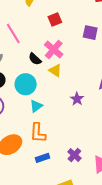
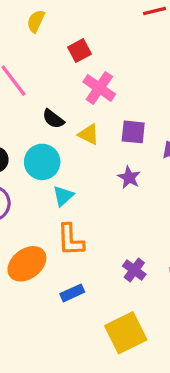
purple square: (90, 33) -> (133, 132), moved
pink cross: (54, 49) -> (99, 88), moved
blue rectangle: (42, 158) -> (72, 293), moved

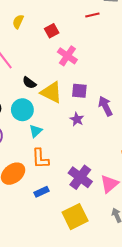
red square: (80, 51) -> (52, 31), moved
pink cross: (99, 88) -> (67, 56), moved
yellow triangle: (89, 134) -> (51, 92), size x1.6
purple cross: (134, 270) -> (80, 177), size x1.6

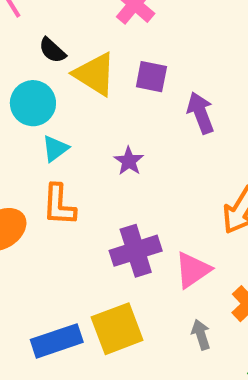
purple star: (77, 119) -> (129, 161), moved
purple cross: (80, 177) -> (136, 251), turned 30
blue rectangle: (42, 192) -> (57, 341), moved, size x1.6

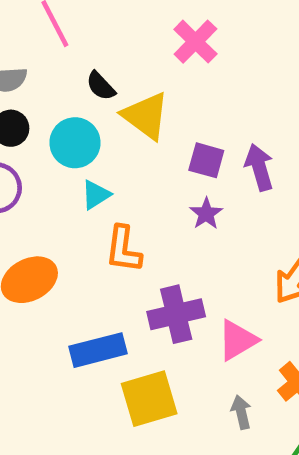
purple square: (151, 77) -> (206, 160), moved
purple star: (129, 161) -> (206, 214), moved
orange L-shape: (59, 205) -> (123, 249), moved
blue rectangle: (57, 341) -> (98, 350), moved

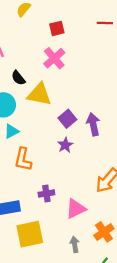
pink cross: (195, 42) -> (54, 58), moved
yellow triangle: (146, 116) -> (39, 94), turned -30
purple square: (206, 160) -> (67, 119), turned 30
purple cross: (176, 314) -> (46, 194), size x0.6

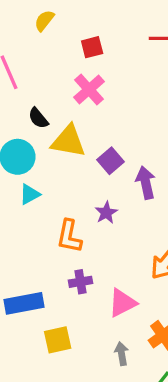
purple square: (67, 119) -> (110, 161), moved
orange L-shape: (23, 159) -> (69, 236), moved
yellow square: (30, 234) -> (58, 340), size x0.7

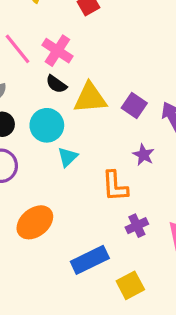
pink cross: (89, 89) -> (57, 51), moved

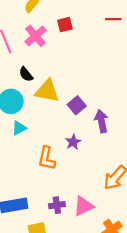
pink cross: (57, 51) -> (36, 36), moved
purple cross: (137, 226) -> (57, 205), moved

